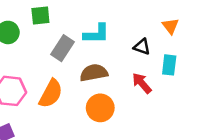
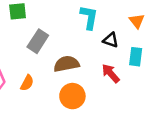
cyan L-shape: (96, 34) -> (89, 17), moved, turned -80
orange semicircle: (51, 94) -> (27, 83), size x0.6

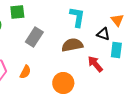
black triangle: (111, 40) -> (103, 34), moved
brown semicircle: (66, 64) -> (72, 45), moved

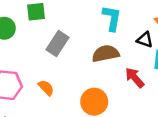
orange semicircle: (25, 72) -> (46, 88), turned -72

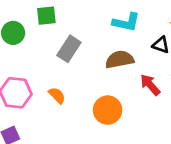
cyan L-shape: (112, 18) -> (126, 22), turned 92

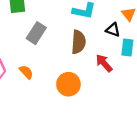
brown semicircle: (120, 60) -> (78, 42), turned 105

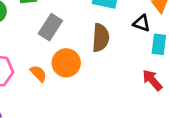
red arrow: (104, 63) -> (152, 80), moved
orange circle: (68, 84) -> (66, 63), moved

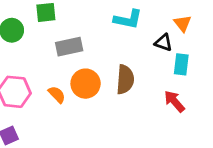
gray rectangle: (50, 27) -> (69, 47), turned 45
brown semicircle: (101, 38) -> (125, 79), moved

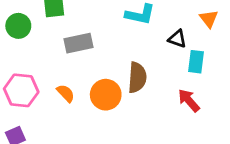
orange triangle: (183, 23) -> (209, 19), moved
orange circle: (86, 84) -> (106, 95), moved

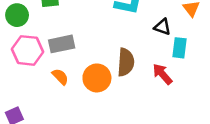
gray rectangle: (78, 43) -> (62, 44), moved
pink hexagon: (21, 90) -> (28, 50), moved
red arrow: (189, 100) -> (162, 74), moved

